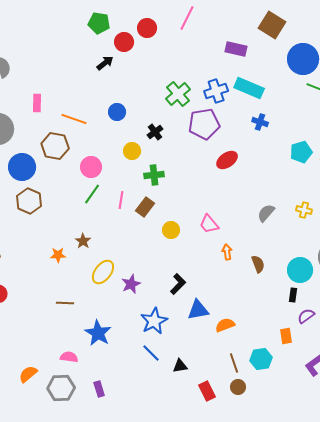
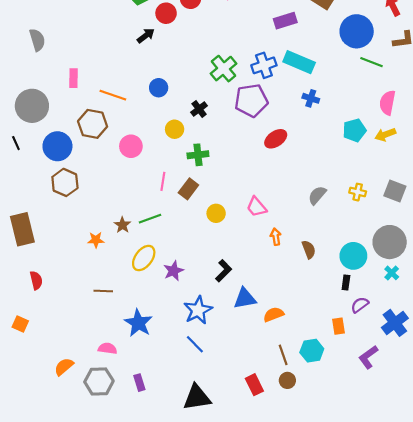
purple rectangle: (236, 49) -> (285, 21), turned -30
green line: (92, 194) -> (150, 219), moved, turned 35
black triangle: (180, 366) -> (197, 397), moved, size x1.8

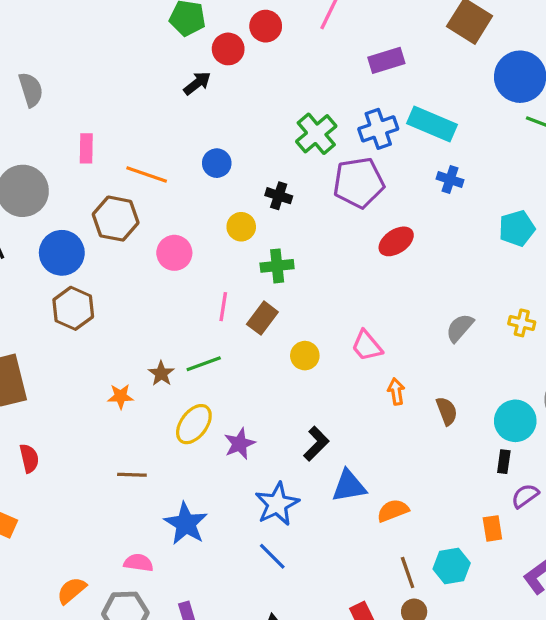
purple rectangle: (285, 21) -> (386, 60), moved
black cross: (199, 109) -> (279, 196), turned -35

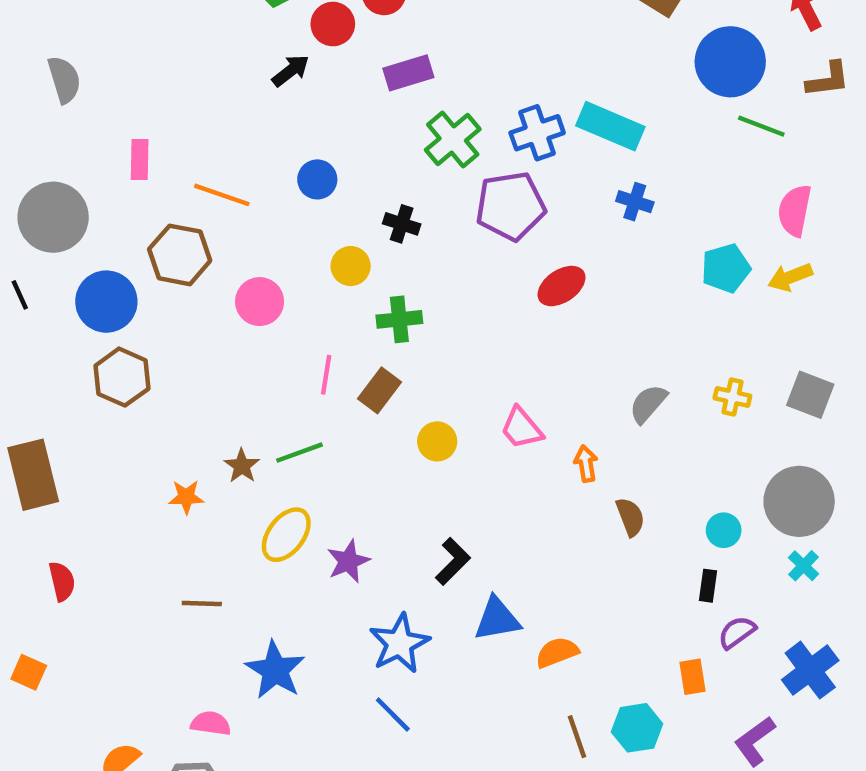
purple rectangle: (386, 60) -> (408, 73), moved
orange arrow: (396, 391) -> (586, 464), moved
cyan circle: (515, 421) -> (724, 530), size x0.6

